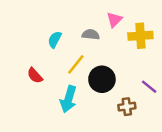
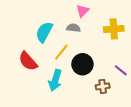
pink triangle: (114, 20) -> (82, 11), moved
cyan semicircle: (55, 39) -> (44, 32), size x1.5
red semicircle: (35, 76) -> (28, 61), size x1.5

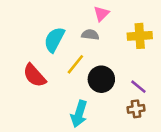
purple line: (121, 70) -> (138, 87), moved
cyan arrow: (55, 80) -> (79, 114), moved
brown cross: (103, 86) -> (136, 109), moved

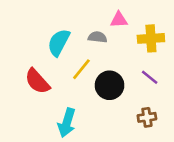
pink triangle: (101, 14) -> (119, 20), moved, turned 42
purple line: (138, 87) -> (150, 77), moved
cyan arrow: (79, 114) -> (67, 123), moved

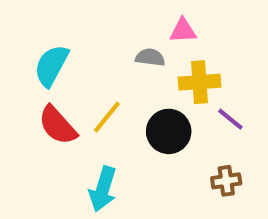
yellow cross: (151, 38) -> (199, 82), moved
cyan semicircle: (59, 42) -> (51, 66), moved
yellow line: (81, 69) -> (107, 117), moved

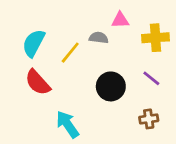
yellow cross: (199, 82) -> (155, 38), moved
yellow line: (107, 117) -> (70, 53), moved
cyan arrow: (103, 189) -> (67, 124), turned 128

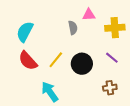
gray semicircle: (99, 38) -> (73, 28), turned 72
yellow line: (70, 53) -> (56, 60), moved

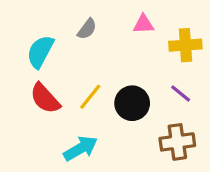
gray semicircle: (73, 28) -> (87, 29), moved, turned 48
brown cross: (110, 88) -> (177, 142), size x1.5
cyan arrow: (50, 92) -> (81, 148), turned 95

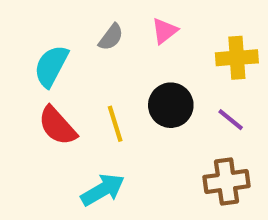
pink triangle: (143, 24) -> (165, 31), moved, turned -35
yellow line: (90, 97) -> (115, 124), turned -56
black circle: (132, 103) -> (171, 105), moved

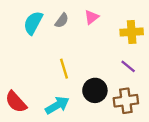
cyan semicircle: (51, 66) -> (33, 23), moved
black circle: (171, 105) -> (95, 90), moved
red semicircle: (57, 126) -> (16, 102), moved

